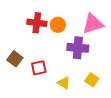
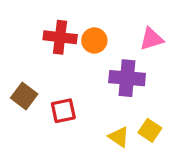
pink triangle: (93, 24) -> (152, 39), size x0.7
yellow triangle: (64, 83) -> (119, 137), moved

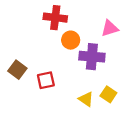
red cross: (60, 37) -> (55, 18), moved
orange circle: (94, 40) -> (71, 40), moved

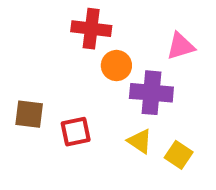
brown square: (17, 70) -> (29, 114), turned -30
yellow triangle: (86, 99) -> (140, 141), moved

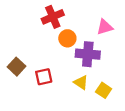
red cross: (91, 29) -> (53, 17), turned -30
brown square: (29, 114) -> (17, 67), turned 36

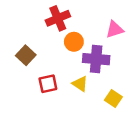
brown square: (17, 67) -> (26, 55), moved
yellow triangle: (81, 82) -> (80, 84), moved

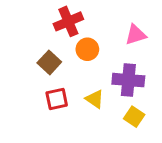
brown square: (26, 55) -> (49, 62), moved
purple cross: (96, 59) -> (128, 80), moved

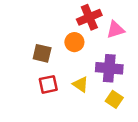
red cross: (68, 21) -> (89, 17), moved
brown square: (49, 62) -> (42, 53), turned -30

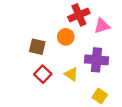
red square: (48, 84) -> (43, 74), turned -35
yellow square: (114, 99) -> (100, 96), moved

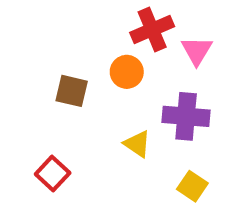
pink triangle: (102, 26) -> (197, 51), turned -42
red square: (43, 74) -> (53, 174), moved

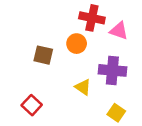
red cross: (152, 29) -> (92, 18), turned 35
pink triangle: (197, 51) -> (119, 31), turned -42

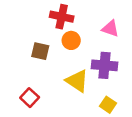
red cross: (92, 18) -> (62, 17), moved
yellow triangle: (83, 87) -> (77, 81), size x1.5

